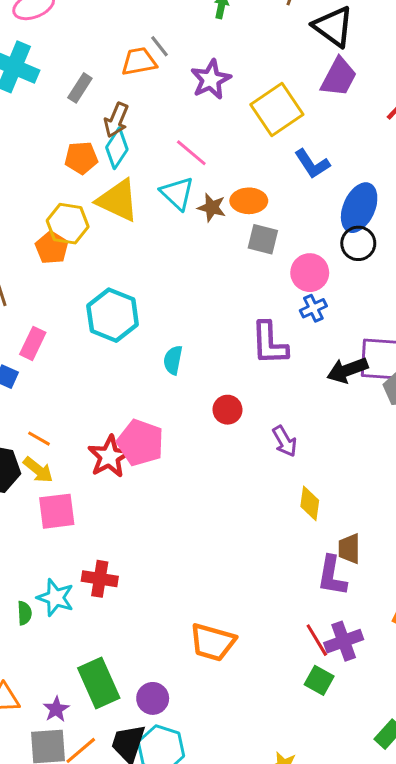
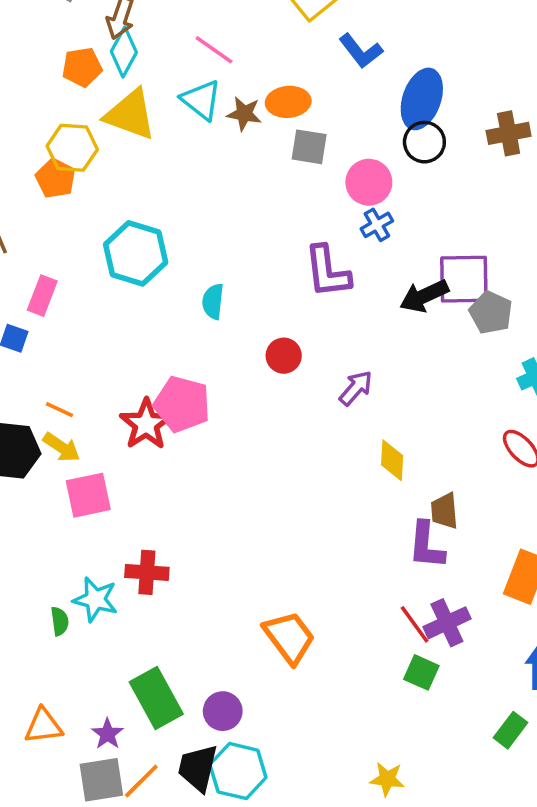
purple arrow: (285, 441) -> (356, 388), turned -104
orange trapezoid: (213, 642) -> (289, 637), turned -138

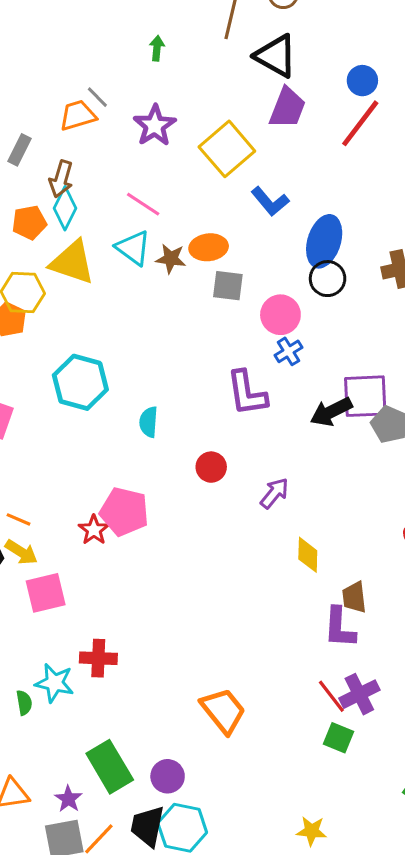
red star: (146, 424) -> (94, 530), size x0.7

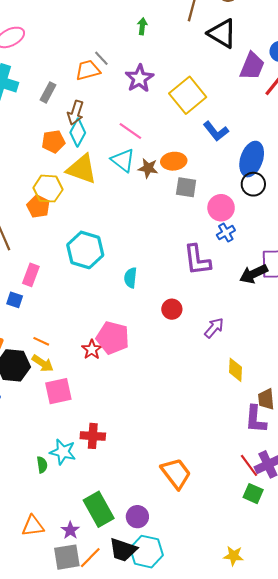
purple trapezoid: (287, 108) -> (252, 66), moved
black trapezoid: (147, 826) -> (123, 550), turned -84

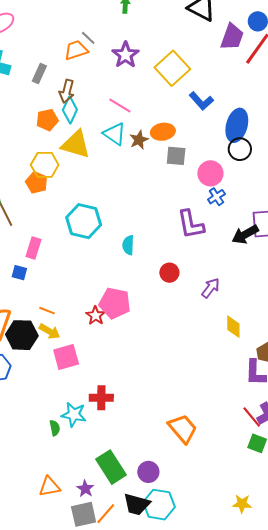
brown star: (148, 168) -> (139, 140), turned -30

